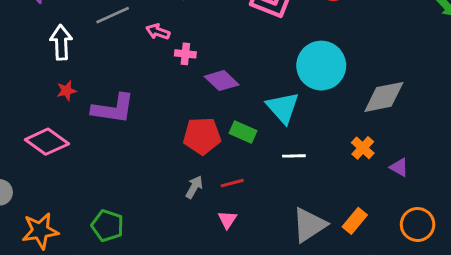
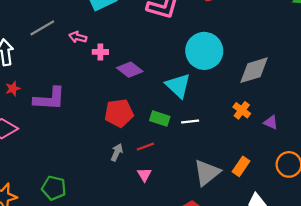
green rectangle: (243, 132) -> (160, 118), moved

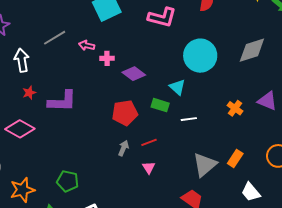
gray diamond: (254, 70) -> (252, 50), moved
cyan triangle: (178, 86) -> (177, 87), size x0.7
green rectangle: (160, 118) -> (160, 105), moved
purple triangle: (271, 122) -> (267, 101), moved, size x1.5

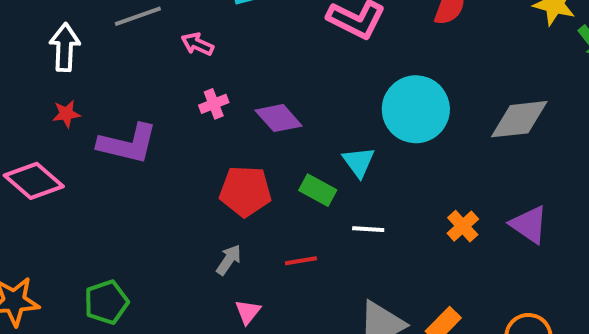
pink cross: (107, 58) -> (214, 104), moved, turned -32
red line: (149, 142) -> (301, 261), moved
pink triangle: (149, 168) -> (248, 312), moved
green pentagon: (68, 181) -> (106, 302), turned 30

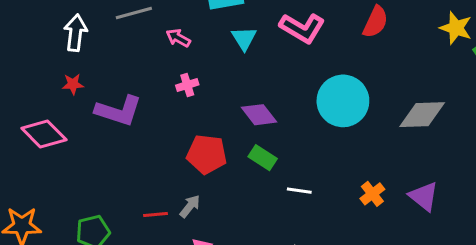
purple diamond: (279, 118) -> (259, 115), moved
cyan triangle: (359, 162) -> (244, 38), moved
red line: (301, 261) -> (156, 214), moved

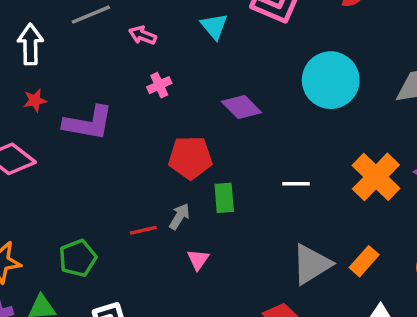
green rectangle: (263, 158) -> (224, 198), moved, turned 60
orange cross: (372, 194) -> (376, 177), size x1.8

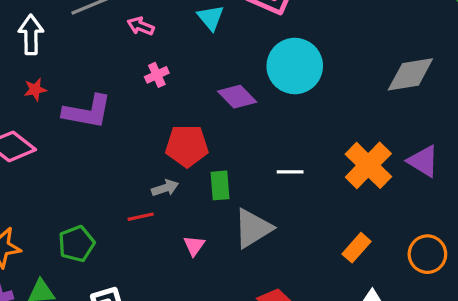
cyan circle: (331, 80) -> (295, 66), moved
gray arrow: (179, 216) -> (165, 188), moved, turned 40
gray triangle: (311, 264) -> (253, 228), moved

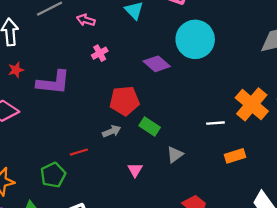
white line: (290, 172) -> (215, 123), moved
green rectangle: (220, 185) -> (150, 126), turned -48
red line: (141, 217) -> (79, 152), moved
gray triangle: (253, 228) -> (175, 155), size x0.6
orange rectangle: (356, 248) -> (235, 156), moved, turned 36

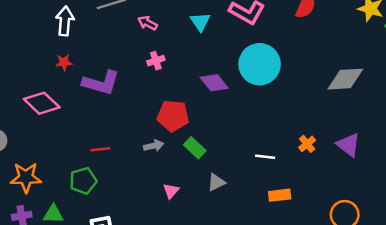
orange cross: (252, 104) -> (307, 144), size x0.5
red line: (79, 152) -> (100, 149), moved

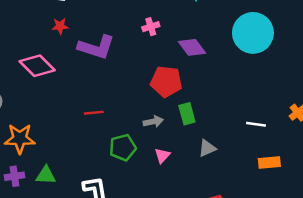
purple diamond: (214, 83) -> (192, 47), moved
gray arrow: (154, 146) -> (153, 122), moved
green rectangle: (195, 148) -> (187, 114), turned 30
green pentagon: (83, 181) -> (123, 147), moved

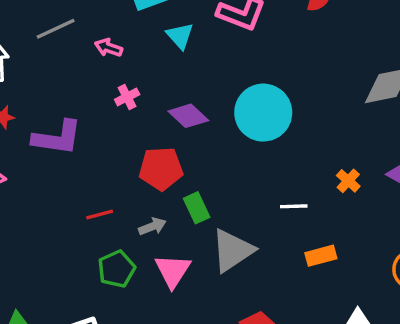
cyan circle: (253, 33) -> (263, 113), moved
red line: (94, 113) -> (100, 214), moved
gray triangle: (207, 148) -> (232, 250), size x1.8
pink triangle: (162, 155) -> (173, 271), size x1.6

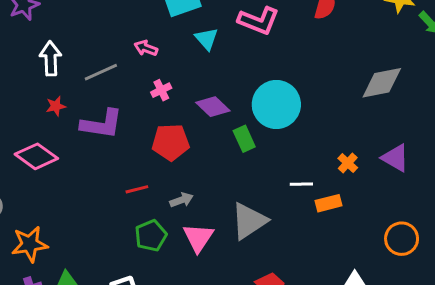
gray line: (56, 29) -> (101, 72), moved
red pentagon: (161, 169) -> (171, 142), moved
green rectangle: (197, 208) -> (244, 139), moved
orange rectangle: (321, 256) -> (328, 203), moved

